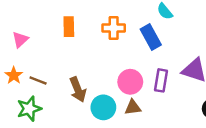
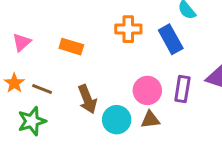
orange rectangle: (69, 27) -> (71, 47), moved, turned -72

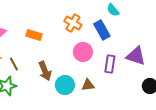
orange cross: (128, 29) -> (73, 23), turned 30
brown line: (42, 89) -> (14, 64), turned 40
pink circle: (147, 90) -> (83, 52), moved

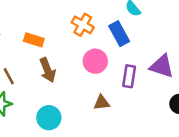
brown arrow: (45, 71) -> (48, 70), moved
cyan circle: (65, 85) -> (49, 118), moved

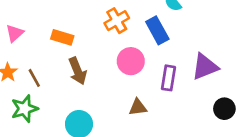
orange cross: (83, 25) -> (117, 21), turned 30
purple triangle: (162, 66) -> (205, 67), turned -40

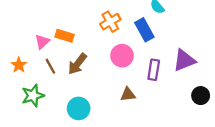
pink triangle: (15, 33) -> (42, 42), moved
brown arrow: (78, 71) -> (77, 64), turned 60
brown line: (34, 78) -> (50, 66), moved

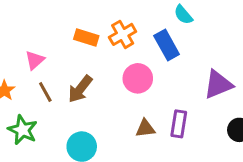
orange rectangle: (65, 36) -> (86, 37), moved
purple rectangle: (154, 70) -> (179, 124), moved
green star: (33, 96) -> (23, 130), turned -30

